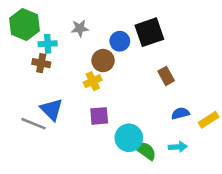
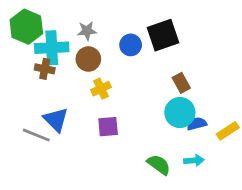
cyan cross: (48, 44) -> (52, 48), size x1.6
brown circle: (103, 61) -> (88, 59), moved
cyan circle: (129, 138) -> (180, 113), moved

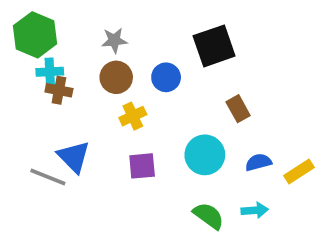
blue circle: (131, 45) -> (166, 77), moved
cyan cross: (52, 48) -> (50, 72), moved, size x0.6
cyan circle: (180, 113) -> (205, 155), moved

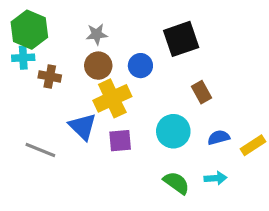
cyan cross: (50, 72) -> (23, 58), moved
yellow cross: (133, 116) -> (112, 98), size x1.6
blue triangle: (74, 157) -> (83, 127), moved

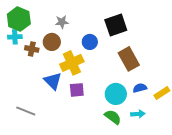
brown circle: (98, 66) -> (52, 42), moved
brown rectangle: (201, 92) -> (129, 59), size x1.6
cyan circle: (173, 131) -> (116, 94), moved
gray line: (40, 150) -> (26, 111), moved

